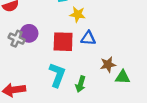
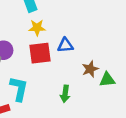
yellow star: (78, 14) -> (37, 28), moved
cyan L-shape: (57, 75) -> (19, 89), moved

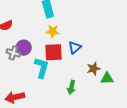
blue triangle: (65, 45) -> (75, 48), turned -40
cyan L-shape: (19, 89) -> (42, 68), moved

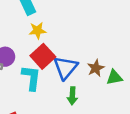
blue triangle: (75, 48) -> (65, 68), moved, size x1.5
red square: (53, 52) -> (43, 56), turned -30

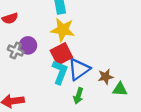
yellow star: (37, 30) -> (63, 30), size x1.5
cyan L-shape: (31, 78) -> (60, 72), moved

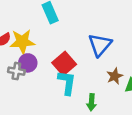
yellow star: (63, 30) -> (22, 42), moved
blue triangle: (79, 69) -> (100, 45), moved

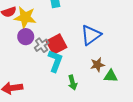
gray cross: (16, 71) -> (42, 45), moved, turned 32
green arrow: (91, 102) -> (73, 83), turned -32

